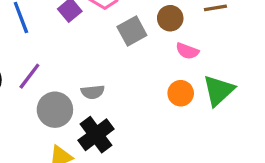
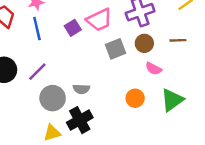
orange circle: (181, 93) -> (135, 98), moved

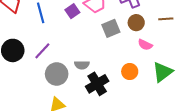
black cross: (80, 120) -> (97, 84), moved

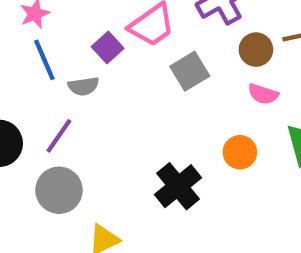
brown circle: (136, 23) -> (256, 50), moved
gray semicircle: (82, 65) -> (83, 86), moved
gray circle: (57, 74) -> (59, 190), moved

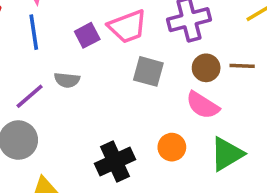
gray square: (190, 71) -> (148, 71), turned 32
gray semicircle: (83, 86) -> (67, 80), moved
pink semicircle: (263, 94) -> (203, 105), size x1.4

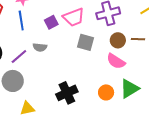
orange circle: (172, 147) -> (106, 92), moved

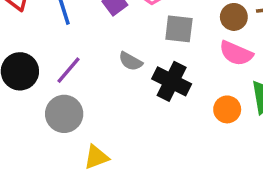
gray semicircle: (40, 47) -> (130, 61), moved, turned 32
black cross: (67, 93) -> (172, 81), moved, turned -30

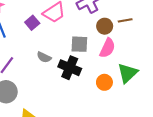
gray square: (179, 29) -> (79, 44), moved
pink semicircle: (236, 53) -> (107, 48), turned -84

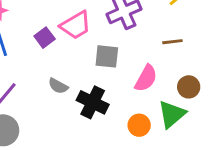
brown circle: (105, 26) -> (189, 87), moved
gray square: (79, 44) -> (107, 56), moved

